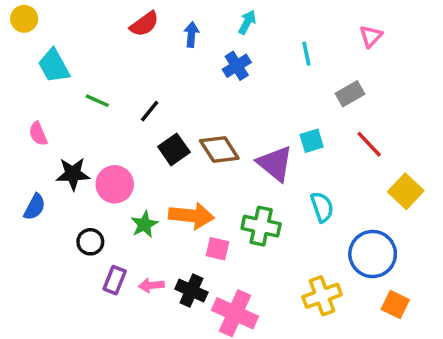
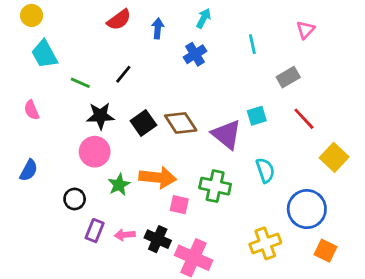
yellow circle: (24, 19) -> (32, 15), moved
black line: (150, 111) -> (123, 74), moved
black star: (73, 174) -> (100, 116), moved

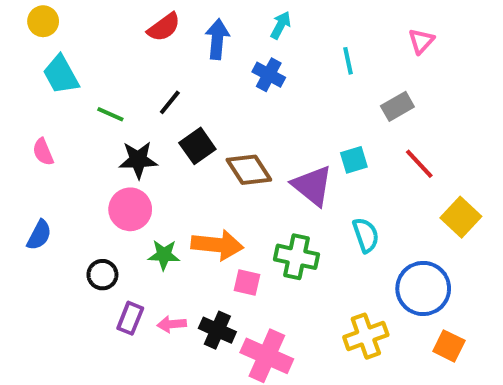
blue arrow: (158, 28) -> (217, 39), size x1.4
blue cross: (195, 54) -> (269, 75), turned -30
black square: (143, 123) -> (197, 146), moved
green star: (119, 185) -> (164, 255), turned 30

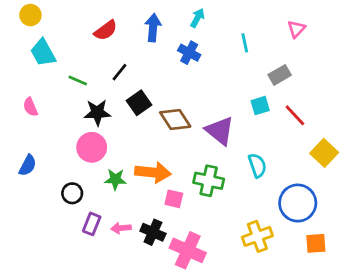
red semicircle: (164, 27) -> (106, 30), moved
cyan square: (354, 160) -> (260, 106), moved
orange square: (449, 346) -> (316, 243), turned -30

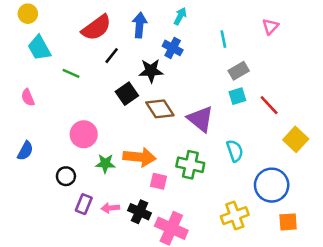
red semicircle: (106, 30) -> (96, 28), size x1.4
black line: (120, 72) -> (112, 56), moved
gray rectangle: (280, 75) -> (239, 71), moved
black star: (97, 113) -> (151, 71), moved

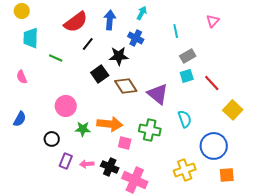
cyan trapezoid: (39, 48) -> (31, 38), turned 30

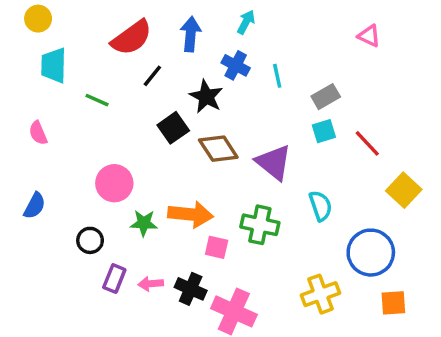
pink triangle: (213, 21) -> (369, 36), turned -48
cyan line: (176, 31) -> (277, 76), moved
black star: (119, 56) -> (206, 97), turned 30

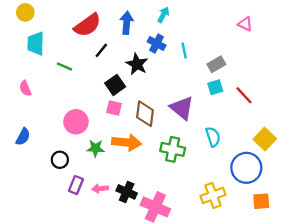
brown diamond: (218, 149) -> (145, 114), moved, turned 40
yellow square: (404, 190) -> (265, 139), moved
pink square: (217, 247) -> (114, 108), moved

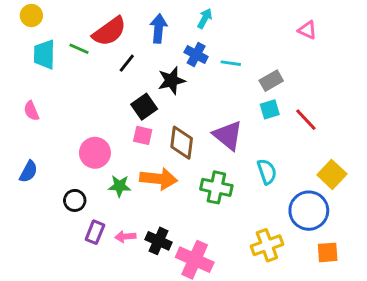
cyan line: (184, 50) -> (231, 63), turned -70
black star: (137, 64) -> (172, 81), turned 30
green line: (64, 67) -> (79, 49), moved

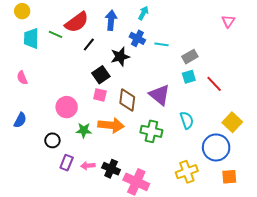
pink triangle: (307, 30) -> (228, 21), moved, turned 40

